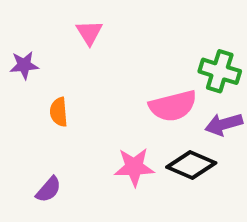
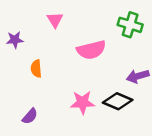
green cross: (220, 71) -> (130, 25), moved
pink semicircle: (173, 106) -> (91, 50), moved

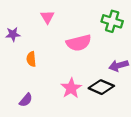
pink star: (83, 102) -> (71, 88), turned -30

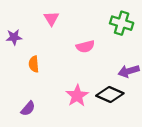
pink semicircle: (79, 43) -> (85, 47), size x0.7

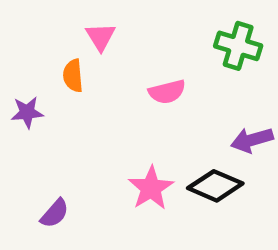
purple star: (14, 37) -> (27, 112), moved
orange semicircle: (34, 64) -> (73, 76), moved

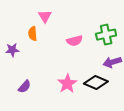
green cross: (238, 46) -> (106, 35), moved, turned -30
purple semicircle: (55, 213) -> (24, 87), moved

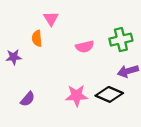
pink star: (67, 84) -> (77, 96), turned 30

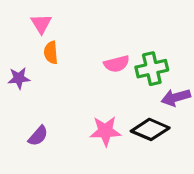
pink triangle: (51, 19) -> (41, 24), moved
green cross: (121, 40) -> (152, 69), moved

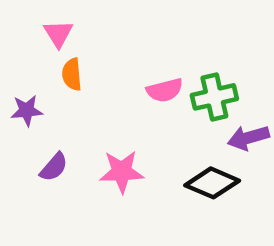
pink star: (105, 131) -> (122, 172), moved
purple semicircle: (38, 136) -> (54, 167), moved

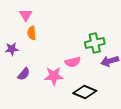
pink semicircle: (165, 90) -> (73, 62), moved
black diamond: (212, 183) -> (85, 92), moved

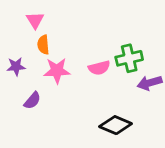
pink semicircle: (73, 62) -> (99, 68), moved
pink star: (54, 76) -> (57, 71), moved

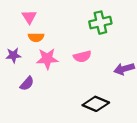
orange semicircle: (43, 45) -> (36, 37), turned -84
green cross: (129, 58) -> (100, 23), moved

